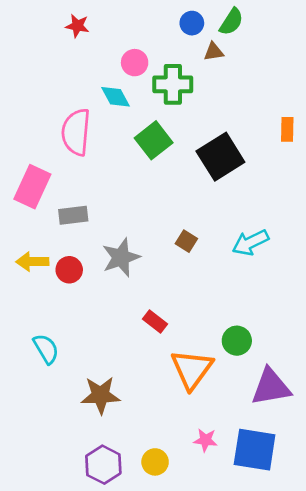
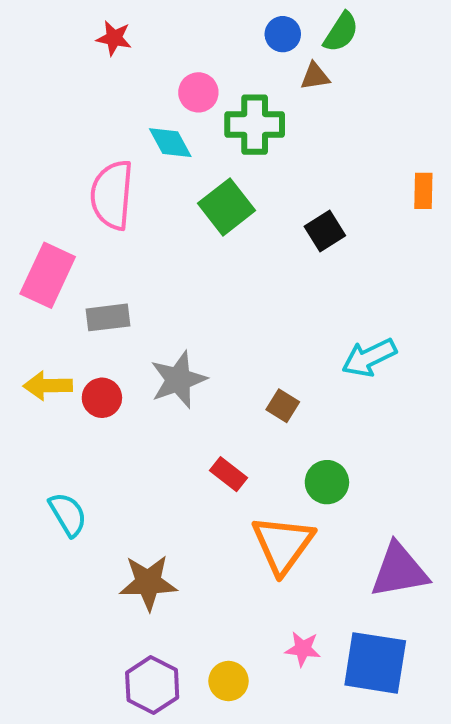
black square: (220, 157) -> (325, 231), size x0.6
brown square: (186, 241) -> (283, 406), moved
green circle: (237, 341) -> (327, 482), moved

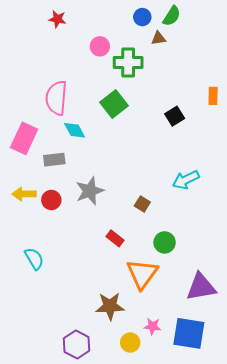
cyan diamond: (170, 143) -> (75, 130), moved
black square: (325, 231) -> (175, 116), moved
brown star: (148, 583) -> (110, 306), moved
yellow circle: (229, 681) -> (130, 343), moved

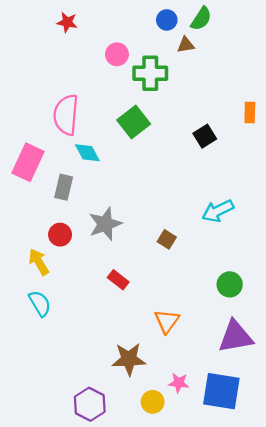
gray rectangle: (54, 160) -> (64, 187), turned -70
yellow arrow: (24, 194) -> (39, 262), moved, turned 60
red rectangle: (115, 238) -> (118, 280), moved
green circle: (165, 242) -> (230, 284), moved
orange triangle: (142, 274) -> (167, 321), size x0.7

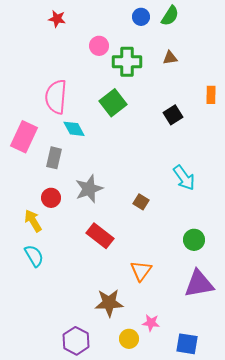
brown triangle: (186, 45) -> (170, 58), moved
cyan arrow: (218, 211) -> (184, 178), turned -100
red rectangle: (118, 280) -> (100, 236), size x1.5
blue square: (221, 391) -> (187, 344), moved, size x0.7

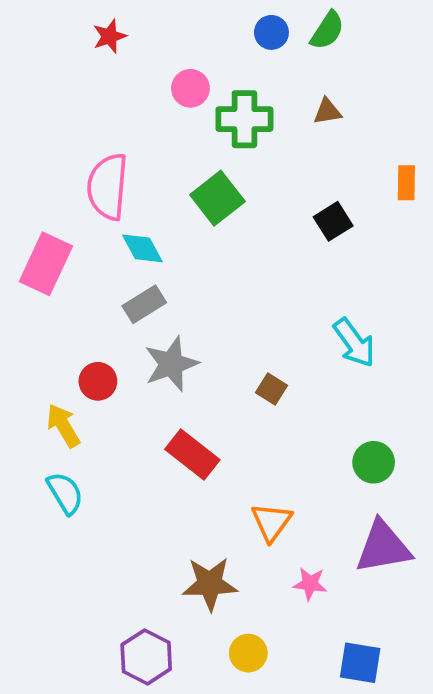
red star: (57, 19) -> (110, 36), turned -30
gray rectangle: (54, 158) -> (144, 304), moved, turned 45
pink star: (151, 323) -> (310, 584), moved

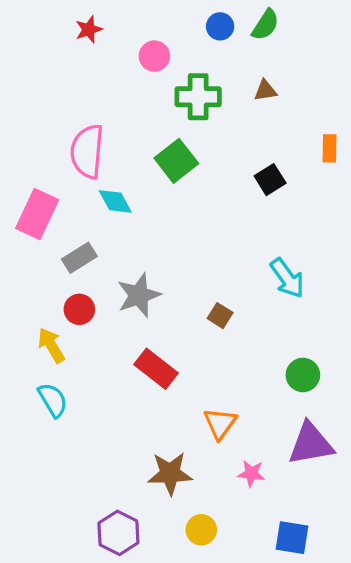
pink circle: (190, 88) -> (154, 56), moved
gray rectangle: (144, 304) -> (79, 258), moved

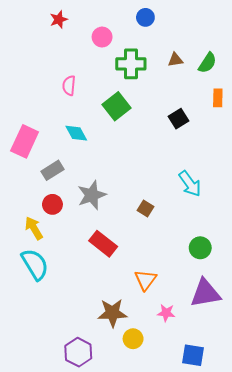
green semicircle: (265, 25) -> (207, 63), moved
pink semicircle: (87, 151) -> (69, 86), moved, size x0.6
cyan semicircle: (53, 400) -> (35, 264), size x1.4
yellow circle: (201, 530) -> (133, 339), moved

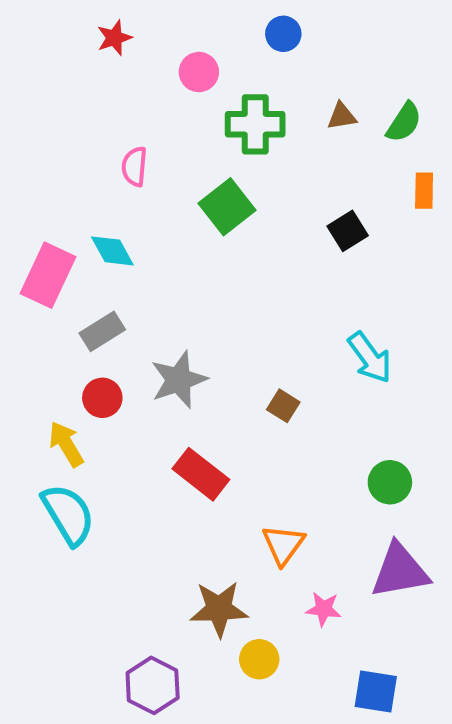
cyan diamond: (76, 133) -> (112, 251), moved

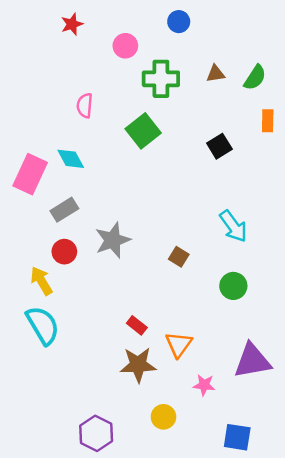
red rectangle: (201, 474) -> (137, 325), moved, size x0.6
green circle: (390, 482) -> (233, 286), moved
brown star: (219, 609) -> (138, 365), moved

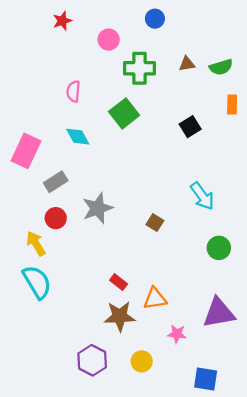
green semicircle: (255, 78) -> (221, 67), turned 40
cyan diamond: (71, 159) -> (78, 137), moved
green circle: (233, 286) -> (219, 248), moved
orange triangle: (179, 344) -> (155, 299), turned 45
purple hexagon: (96, 433) -> (92, 360), moved

